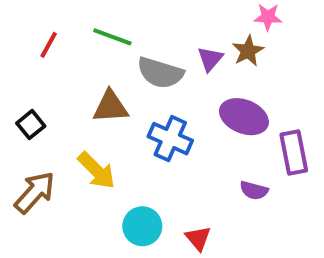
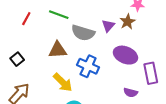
yellow arrow: (96, 170) -> (63, 82), moved

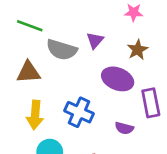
brown star: (128, 22) -> (138, 50), moved
blue cross: (88, 66) -> (79, 112), moved
yellow arrow: (63, 82) -> (35, 115), turned 50

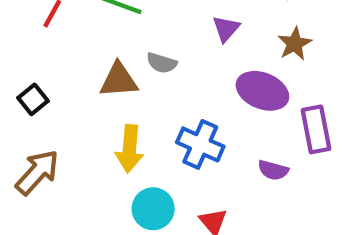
gray semicircle: (62, 50) -> (162, 63), moved, size x0.6

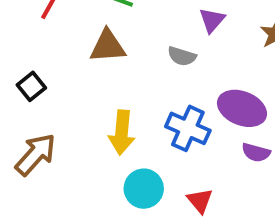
gray semicircle: (162, 63) -> (182, 56), moved
brown triangle: (119, 80) -> (108, 46), moved
purple ellipse: (262, 91) -> (242, 108), moved

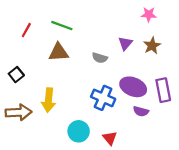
purple triangle: (212, 20) -> (125, 43), moved
yellow arrow: (122, 132) -> (49, 100), moved
brown arrow: (35, 154) -> (19, 112), turned 45

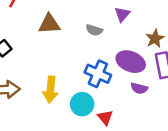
brown star: (152, 46) -> (155, 39), moved
yellow arrow: (49, 100) -> (51, 90), moved
cyan circle: (79, 131) -> (82, 104), moved

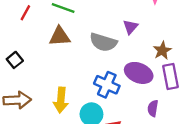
gray semicircle: (94, 30) -> (103, 42), size x1.6
purple semicircle: (139, 88) -> (153, 108), moved, turned 84

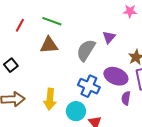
gray semicircle: (103, 42) -> (86, 50), turned 105
purple semicircle: (153, 108) -> (126, 98), moved

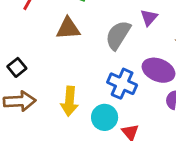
black square: (11, 65) -> (17, 67), moved

